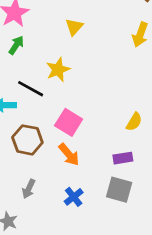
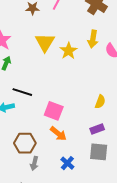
yellow triangle: (74, 27) -> (45, 42), size x1.5
yellow star: (58, 70) -> (69, 51), moved
brown hexagon: (27, 140) -> (25, 143), moved

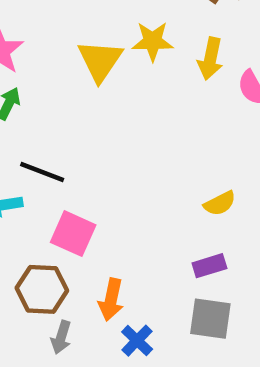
yellow star: (69, 51) -> (153, 41), moved, turned 30
yellow semicircle: (100, 102) -> (220, 203), turned 40
pink square: (54, 111) -> (73, 234), moved
orange arrow: (58, 134) -> (111, 300), moved, turned 60

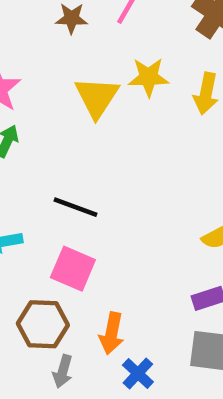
black line: (42, 172) -> (75, 207), moved

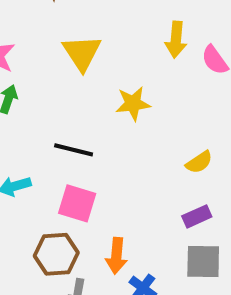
yellow star: (149, 77) -> (133, 104), moved

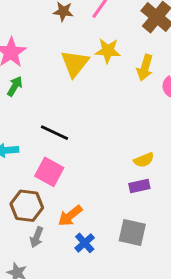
yellow star: (133, 104) -> (108, 51), moved
purple rectangle: (197, 216) -> (139, 186), moved
orange arrow: (116, 256) -> (70, 216), turned 35

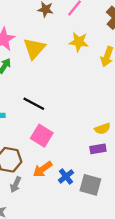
yellow triangle: (75, 63) -> (34, 48), moved
pink square: (49, 172) -> (42, 136), moved
blue cross: (85, 243) -> (66, 176), moved

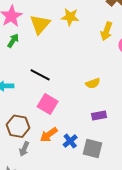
yellow star: (79, 42) -> (70, 17), moved
yellow semicircle: (102, 129) -> (93, 83), moved

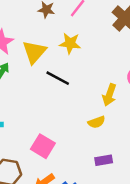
yellow arrow: (107, 31) -> (109, 95), moved
black line: (40, 75) -> (58, 78), moved

